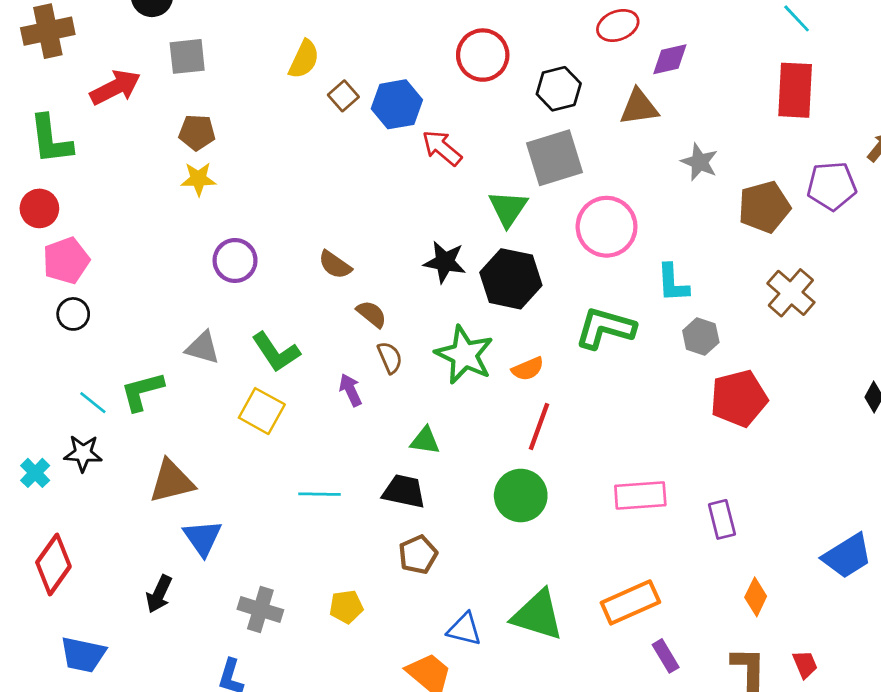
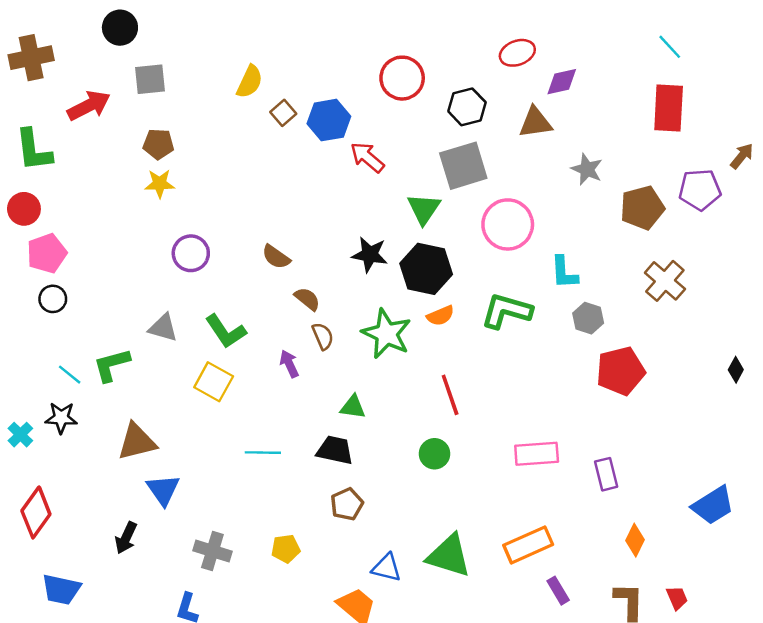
orange semicircle: (528, 369) -> (440, 316), moved
red line: (539, 427) -> (450, 395), turned -39
green circle: (521, 496) -> (434, 454), size x0.7

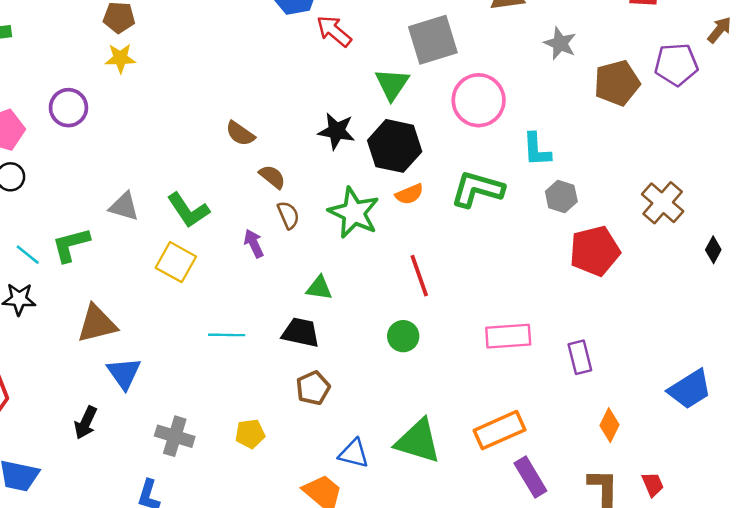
purple circle: (191, 253) -> (68, 108), moved
brown cross: (665, 281) -> (663, 203), moved
purple rectangle: (558, 591) -> (530, 477), size x1.4

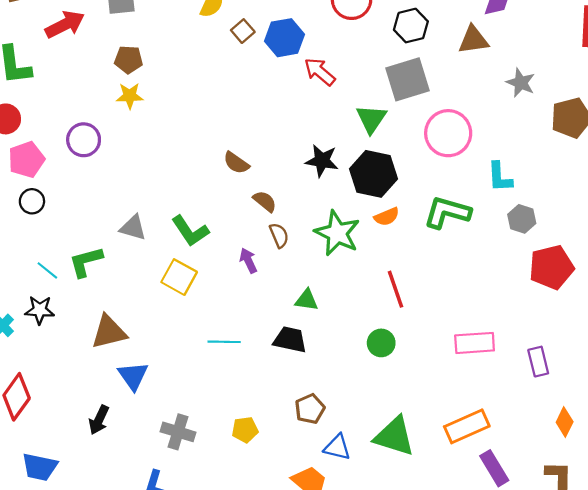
brown pentagon: (313, 388) -> (310, 409), moved

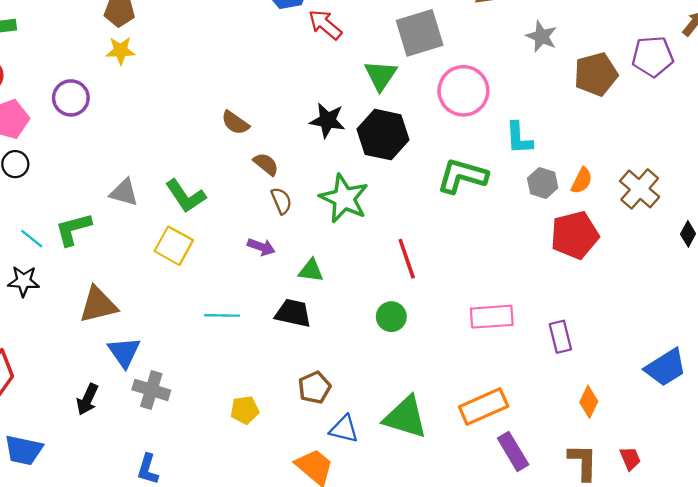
orange semicircle: (387, 217) -> (582, 181), moved, turned -40
purple arrow: (248, 261) -> (261, 247), moved, turned 135
gray cross: (178, 432) -> (151, 390), moved

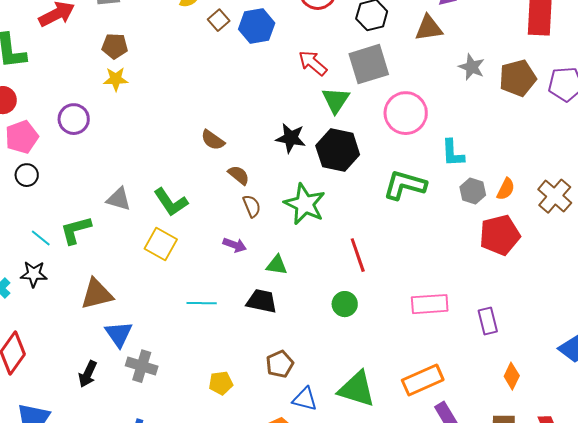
red arrow: (325, 25) -> (313, 63), moved
brown pentagon: (596, 74) -> (518, 78), moved

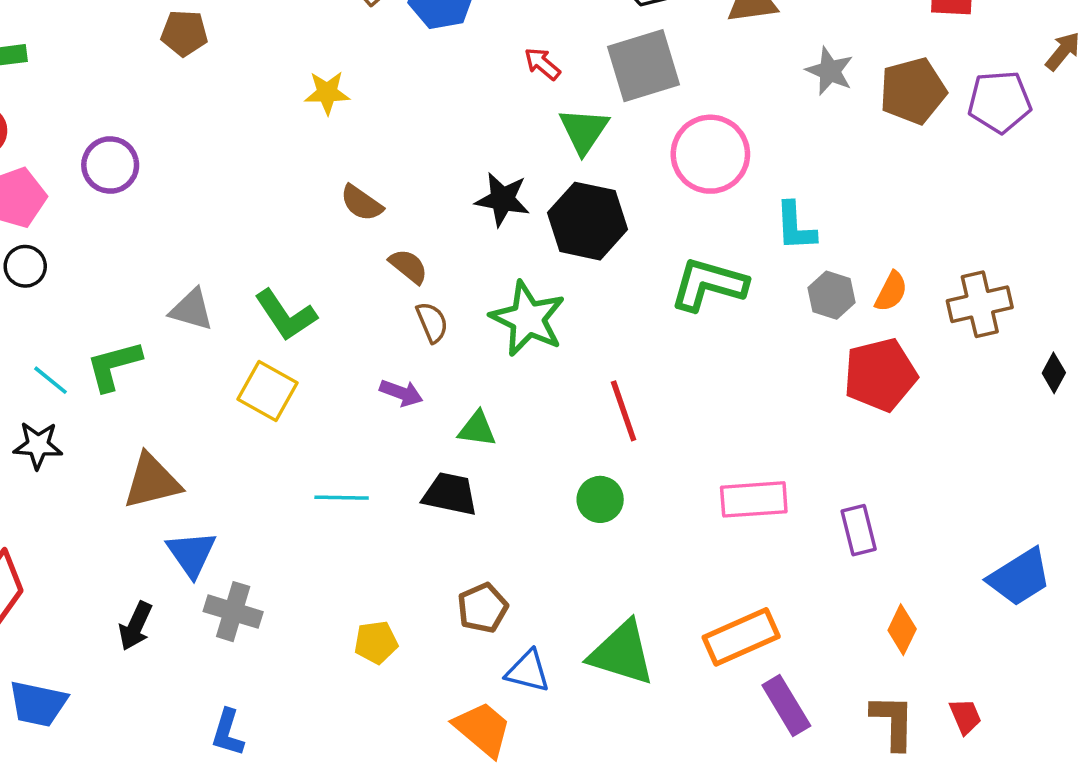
red arrow: (313, 63) -> (542, 64), size x0.7
yellow star: (116, 79) -> (327, 93), moved
brown cross: (555, 196) -> (980, 304), turned 36

